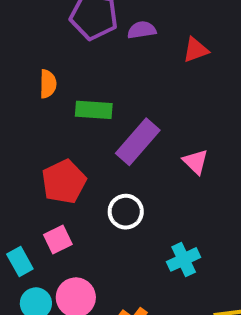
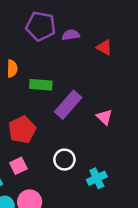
red triangle: (196, 50) -> (104, 47), turned 49
white circle: (126, 212) -> (64, 160), moved

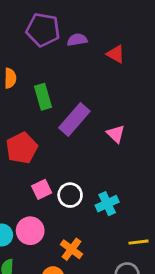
green rectangle: (41, 85) -> (43, 97), turned 70
white circle: (64, 160) -> (70, 195), moved
pink square: (18, 166) -> (42, 189), moved

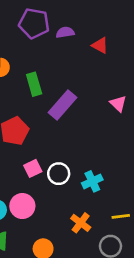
pink triangle: (116, 134) -> (118, 104), moved
orange cross: (71, 249) -> (81, 223), moved

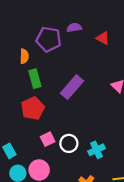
purple pentagon: (34, 23) -> (49, 39), moved
green rectangle: (34, 84) -> (35, 79), moved

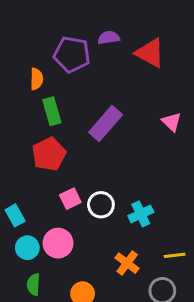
red triangle: (103, 38) -> (150, 53), size x1.5

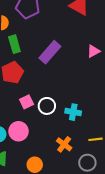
pink triangle: (171, 122) -> (93, 51), turned 48
cyan cross: (141, 214) -> (73, 112), turned 35

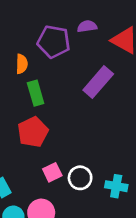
purple rectangle: (50, 52) -> (98, 82), moved

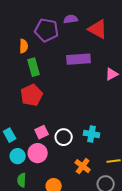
purple rectangle: (98, 82) -> (79, 59), turned 45
pink square: (52, 172) -> (42, 132), moved
white circle: (80, 178) -> (64, 137), moved

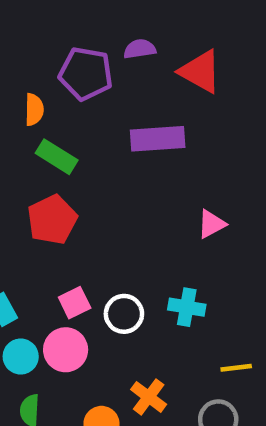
green rectangle: (34, 67) -> (57, 157), turned -42
pink triangle: (112, 74) -> (211, 224), moved
orange cross: (83, 166) -> (149, 397), moved

